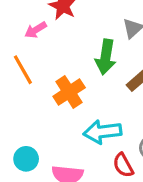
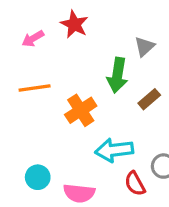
pink arrow: (36, 30) -> (33, 39), moved
orange line: (23, 70) -> (35, 88), turned -68

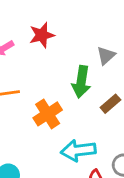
red star: (74, 24) -> (42, 35), turned 30

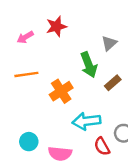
green arrow: (81, 82) -> (89, 65), turned -30

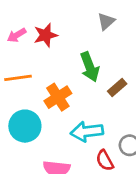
red star: (56, 26) -> (46, 35), moved
gray triangle: (109, 43) -> (106, 21), moved
cyan circle: (29, 142) -> (25, 126), moved, size x1.5

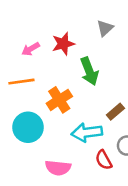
pink arrow: (17, 35) -> (31, 49), moved
red star: (46, 35) -> (63, 44), moved
brown rectangle: (117, 87) -> (115, 112), moved

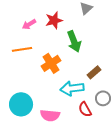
cyan circle: (28, 127) -> (21, 104), moved

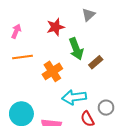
pink arrow: (29, 24) -> (16, 31), moved, turned 144
brown rectangle: (94, 72) -> (96, 62), moved

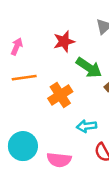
green arrow: (76, 49) -> (89, 68), turned -35
cyan arrow: (74, 97) -> (86, 126), size x0.7

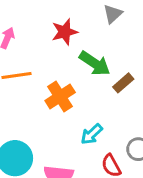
cyan arrow: (86, 126) -> (92, 134), turned -36

